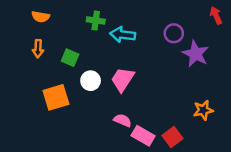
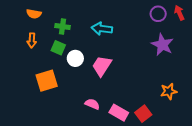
green cross: (96, 20) -> (63, 27), moved
purple circle: (174, 33) -> (158, 14), moved
white circle: (91, 81) -> (75, 58), moved
pink semicircle: (123, 120) -> (92, 104), moved

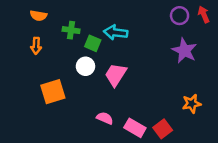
green square: (58, 48) -> (93, 43), moved

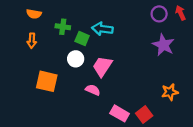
orange square: (53, 92) -> (47, 81), turned 30
pink semicircle: (105, 118) -> (93, 90), moved

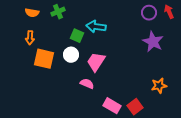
green cross: (63, 27) -> (58, 12), moved, turned -32
orange square: (47, 81) -> (44, 59), moved

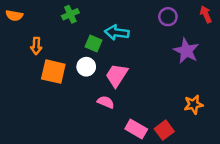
orange semicircle: (32, 13) -> (14, 15), moved
purple circle: (149, 13) -> (168, 17), moved

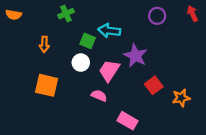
orange arrow: (36, 46) -> (44, 44), moved
purple star: (186, 51) -> (135, 56), moved
orange square: (53, 72) -> (47, 85), moved
red square: (164, 130) -> (154, 85), moved

